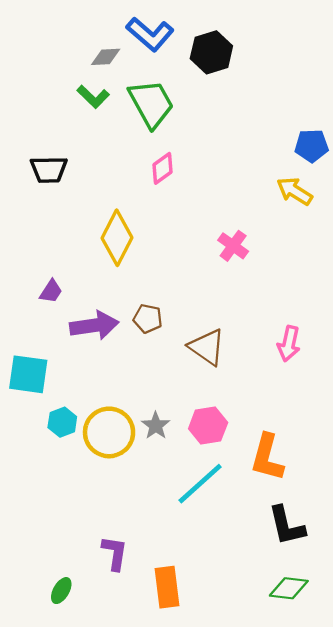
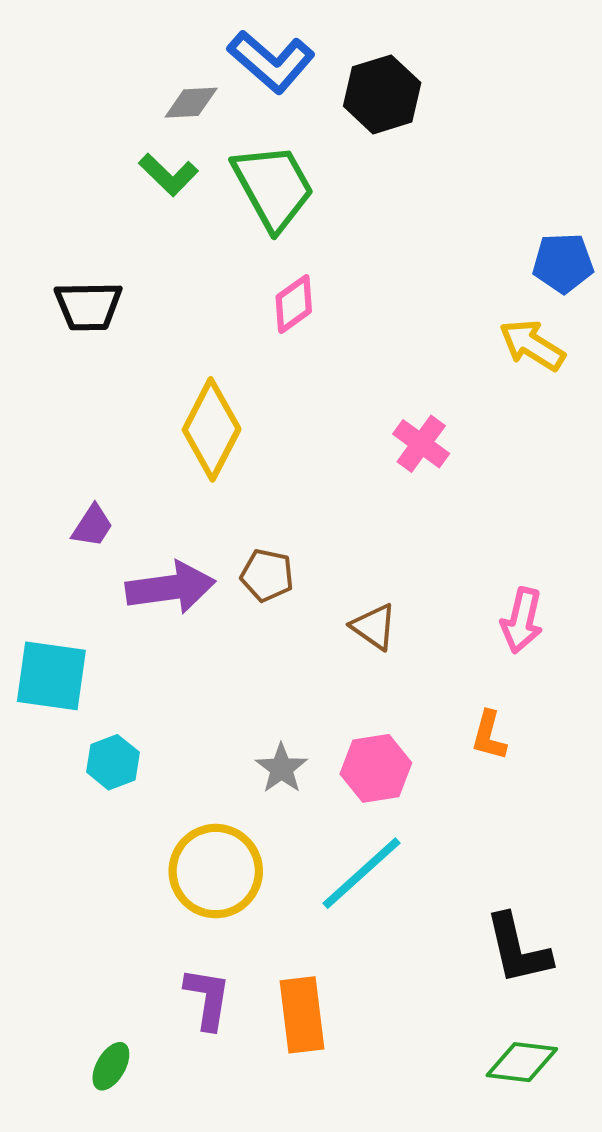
brown triangle: (207, 347) -> (374, 627), size x0.7
yellow circle: (109, 432) -> (216, 871), moved
orange L-shape: (267, 457) -> (489, 735), moved, size x0.6
orange rectangle: (167, 587) -> (302, 1015), moved

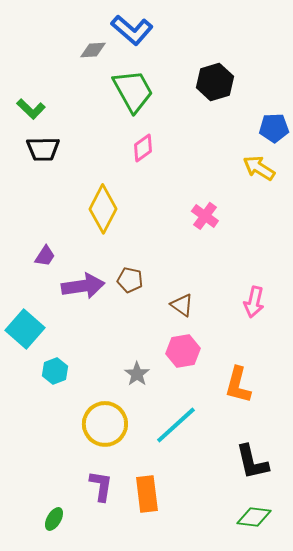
black hexagon: (382, 94) -> (215, 82), moved
green L-shape: (168, 175) -> (31, 109), moved
cyan square: (51, 676) -> (25, 329), turned 33
orange L-shape: (489, 735) -> (238, 385), moved, size x1.5
pink hexagon: (376, 768) -> (183, 351), moved

